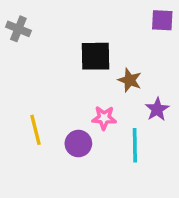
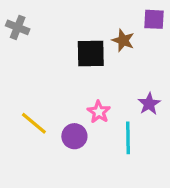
brown star: (130, 80) -> (123, 40), moved
pink star: (104, 118) -> (99, 112), turned 30
yellow line: (36, 130) -> (34, 123), turned -36

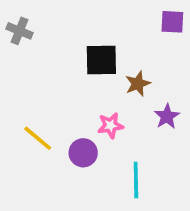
brown star: (123, 40) -> (138, 84), moved, turned 30
pink star: (99, 112) -> (110, 126), turned 30
cyan line: (128, 138) -> (136, 180), moved

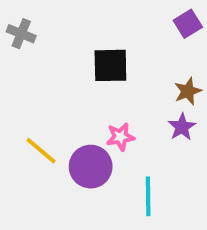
purple square: (172, 22) -> (188, 24), turned -35
brown star: (138, 84) -> (188, 91), moved
purple circle: (83, 153) -> (91, 167), size x1.4

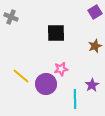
purple star: (182, 127) -> (92, 85), moved

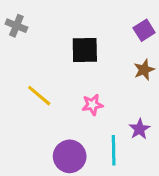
purple square: (95, 12) -> (144, 30), moved
yellow line: (21, 76) -> (39, 96), moved
purple circle: (46, 84) -> (70, 156), moved

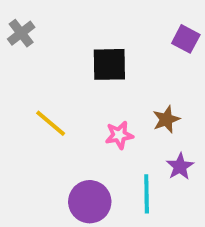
gray cross: (16, 26) -> (21, 33), turned 30
purple square: (144, 30) -> (186, 39), turned -30
brown star: (144, 70) -> (166, 119), moved

